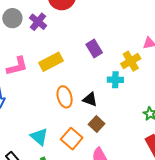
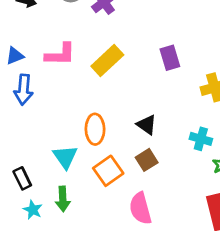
yellow rectangle: (51, 62) -> (107, 61), turned -30
cyan cross: (115, 80) -> (201, 139), moved
orange ellipse: (65, 97) -> (95, 129), moved

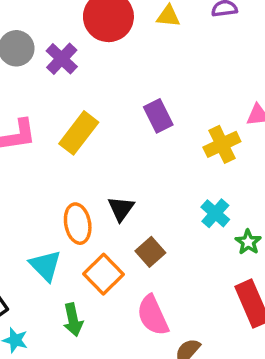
black triangle: (147, 125) -> (121, 209), moved, turned 40
cyan cross: (201, 139) -> (215, 213), turned 35
green arrow: (63, 199) -> (73, 320), moved

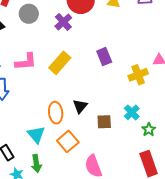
purple cross: (62, 59) -> (63, 22), moved
brown square: (150, 252) -> (104, 122), moved, turned 35
green arrow: (73, 320) -> (36, 164), moved

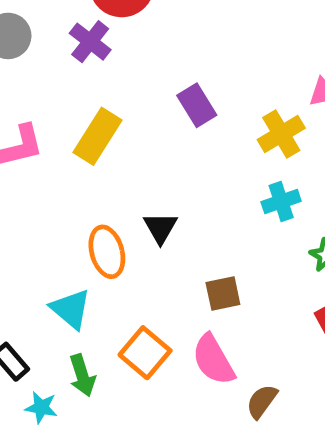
cyan cross: (132, 112) -> (281, 201), moved, turned 35
brown square: (104, 122) -> (223, 294), moved
orange square: (68, 141) -> (145, 353), moved

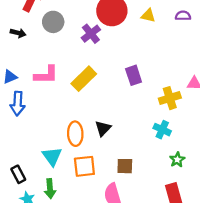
cyan cross: (281, 201) -> (162, 130), turned 30
orange square: (145, 353) -> (84, 166), moved, turned 30

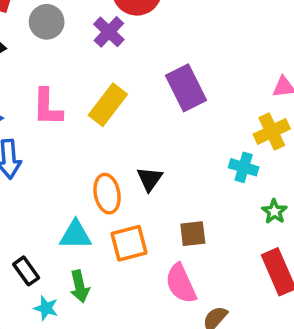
pink L-shape: (46, 75) -> (47, 107), turned 100
purple rectangle: (134, 75) -> (186, 88), size x1.4
yellow cross: (170, 98) -> (272, 131), moved
cyan triangle: (52, 156) -> (75, 235), turned -45

